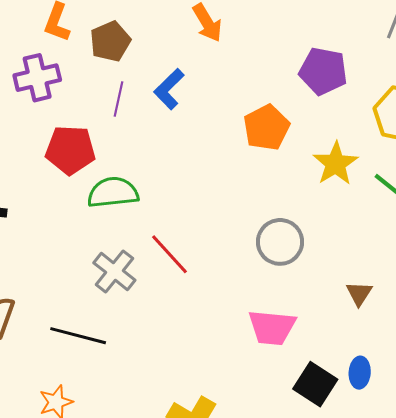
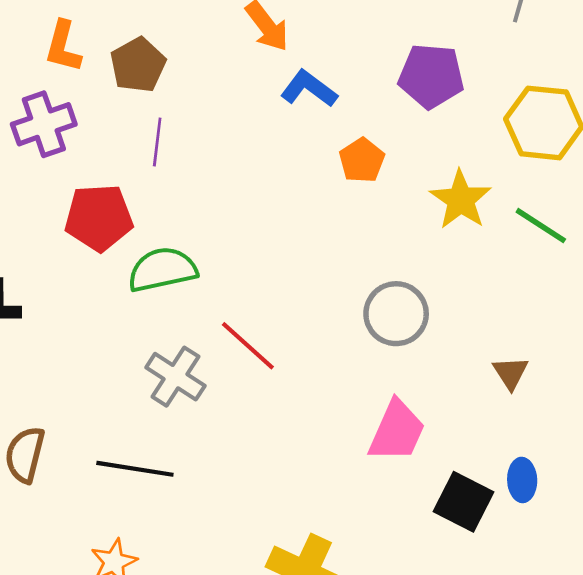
blue L-shape: (169, 89) -> (309, 89), moved, turned 87
orange pentagon: (266, 128) -> (362, 160), size x0.7
pink trapezoid: (272, 328) -> (397, 431), turned -66

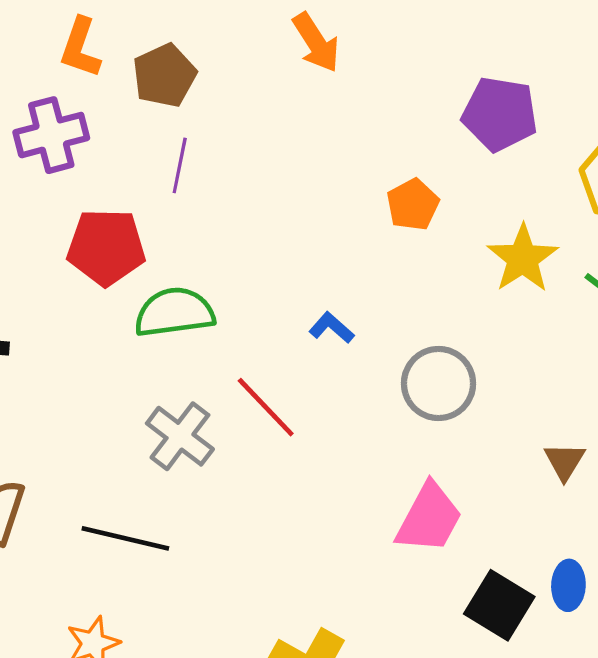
blue L-shape: (309, 89) -> (332, 328), moved, size x0.7

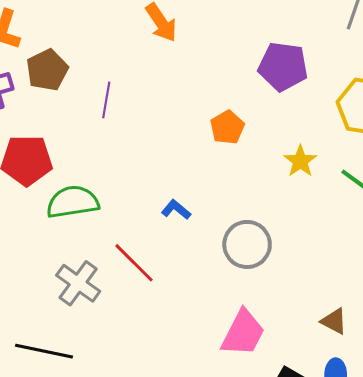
brown pentagon: (164, 75) -> (47, 70), moved
purple line: (180, 165) -> (106, 100), moved
yellow star: (523, 259) -> (300, 161), size x0.7
brown triangle: (565, 461) -> (334, 321), moved, turned -32

